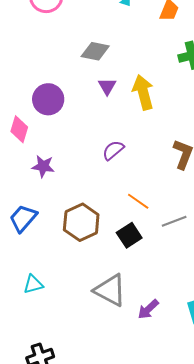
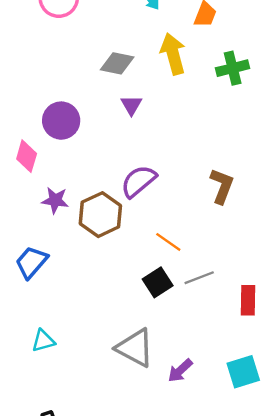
yellow arrow: (143, 92) -> (173, 54), moved
purple semicircle: (113, 150) -> (139, 181), size x1.4
gray line: (174, 221) -> (199, 278), moved
brown hexagon: (81, 222) -> (100, 215), moved

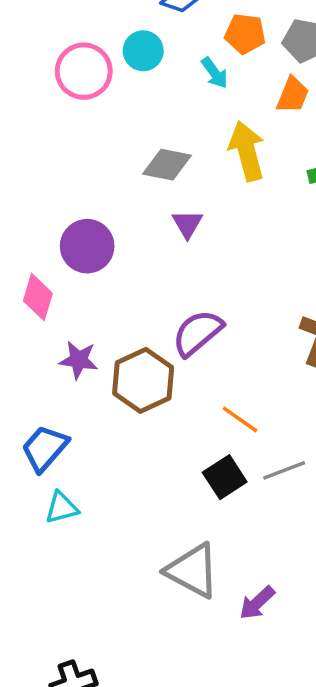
cyan triangle: (43, 341) -> (62, 508), moved

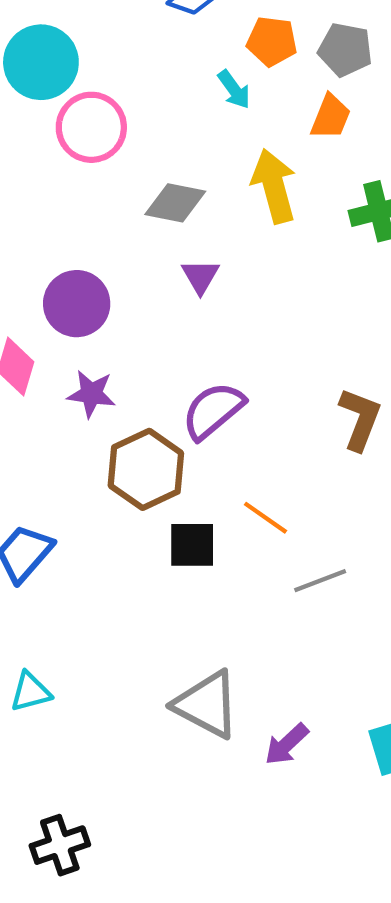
cyan circle: (143, 51) -> (41, 62), moved, size x1.5
pink circle: (84, 71) -> (91, 127), moved
purple star: (79, 360) -> (91, 394), moved
black square: (225, 477) -> (192, 545), moved, turned 33
cyan triangle: (62, 508) -> (30, 692), moved

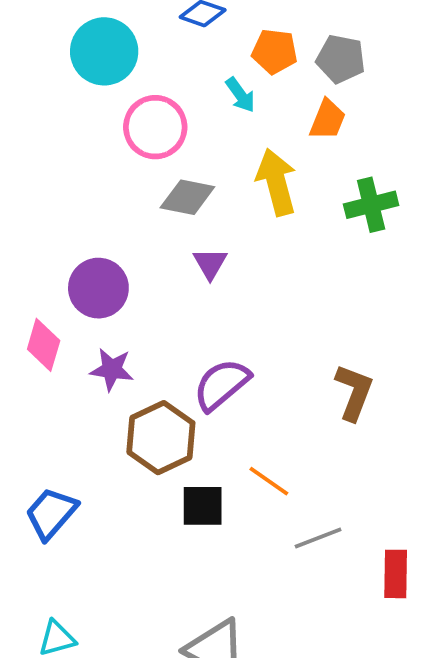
cyan circle: (41, 62) -> (104, 51), moved
pink circle: (91, 127) -> (155, 127), moved

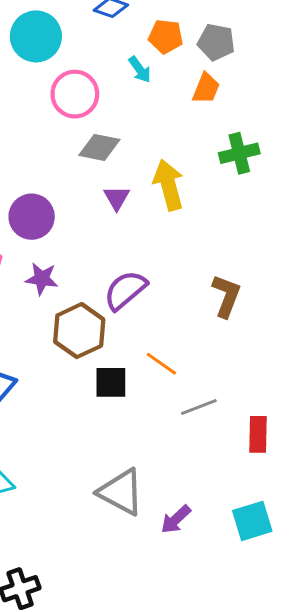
yellow arrow: (276, 182) -> (169, 185), moved

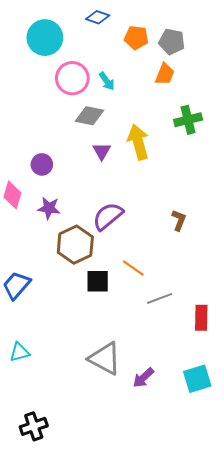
cyan arrow: (140, 70) -> (107, 81), moved
purple circle: (32, 217) -> (42, 164), size x0.7
brown L-shape: (226, 296) -> (179, 220), size x0.7

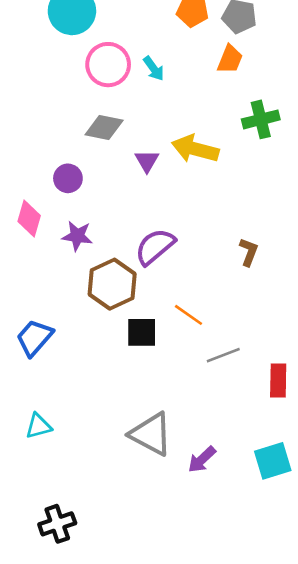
gray diamond: (90, 116) -> (104, 127), moved
yellow arrow: (138, 142) -> (195, 149), turned -60

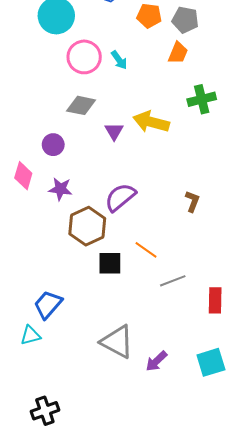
blue trapezoid: (34, 338) -> (48, 304), moved

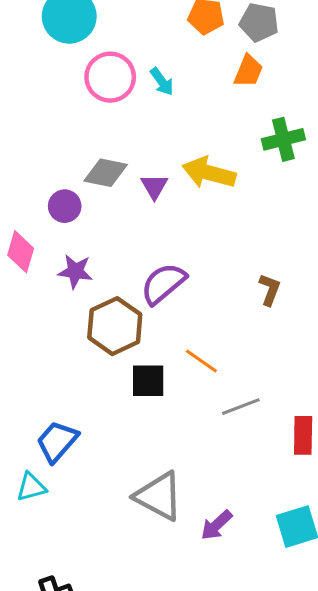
gray diamond: (81, 105) -> (106, 173), moved

